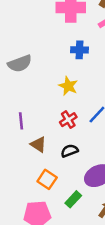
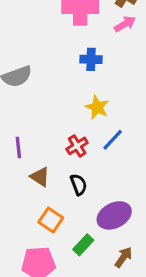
yellow star: (68, 86) -> (97, 107), moved
black semicircle: (70, 151) -> (79, 185), turned 91

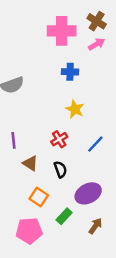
blue line: (113, 140) -> (95, 144), moved

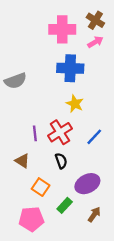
blue cross: (70, 72) -> (70, 68), size x1.6
red cross: (59, 139) -> (60, 132), size x1.5
purple line: (13, 140) -> (35, 133), moved
brown triangle: (30, 163) -> (22, 161), moved

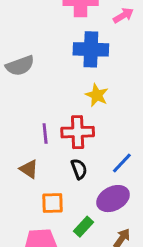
red cross: (60, 132) -> (78, 132), turned 30
blue line: (94, 137) -> (122, 163), moved
orange square: (41, 187) -> (52, 203), turned -36

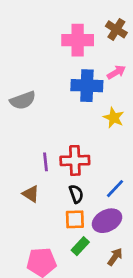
pink arrow: (123, 15) -> (116, 72), moved
yellow star: (97, 95) -> (114, 118), moved
orange square: (52, 203) -> (75, 219), moved

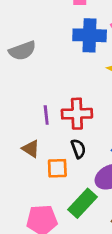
orange square: (75, 219) -> (57, 168), moved
green rectangle: (80, 246) -> (83, 203), size x1.5

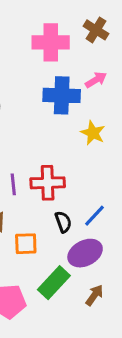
black semicircle: (78, 149) -> (63, 222), moved

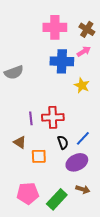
brown cross: (96, 30) -> (87, 29), moved
green rectangle: (54, 283) -> (57, 199), moved
brown arrow: (94, 295) -> (83, 189), turned 72

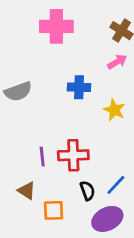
pink cross: (55, 27) -> (56, 26), moved
blue cross: (62, 61) -> (79, 87), moved, size x0.7

